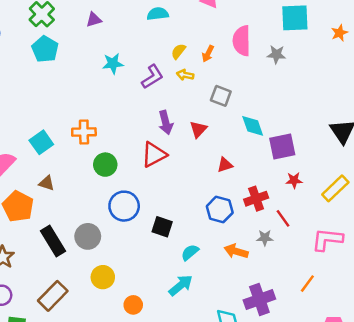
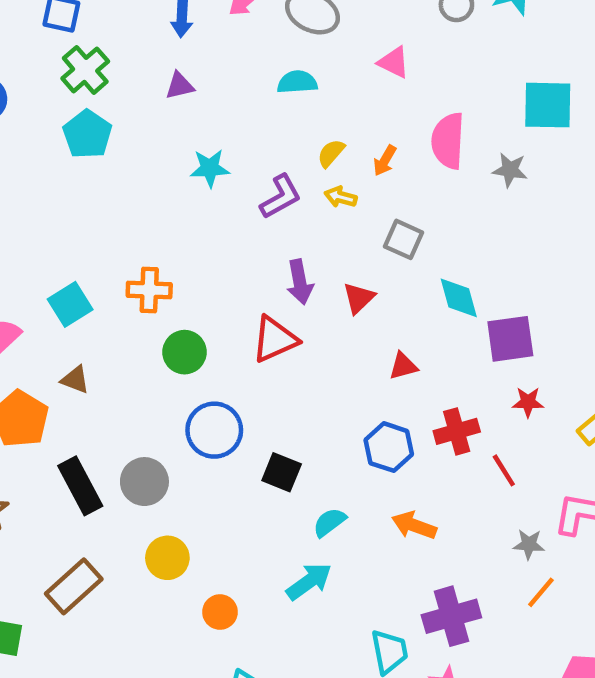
gray star: (265, 238) -> (529, 544), moved

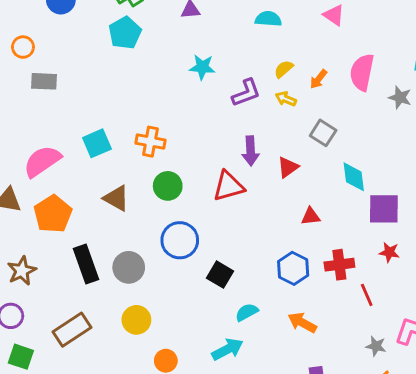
brown triangle: (75, 380) -> (116, 198), moved, size x1.4

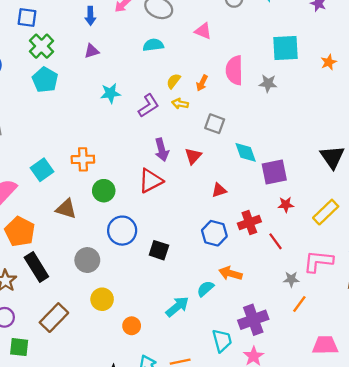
black rectangle: (86, 264) -> (36, 267), moved
cyan semicircle: (247, 312) -> (205, 289), moved

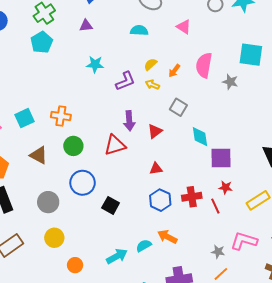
red triangle: (219, 190) -> (156, 169), moved
red line: (275, 241) -> (215, 206), moved

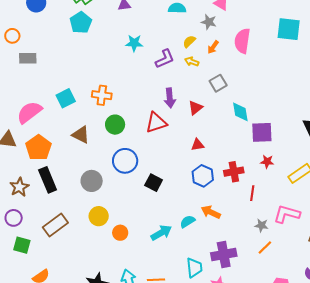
gray star: (230, 82) -> (209, 22), moved
gray square: (178, 107) -> (218, 83), turned 30
red line: (215, 206) -> (252, 193), moved, turned 35
orange circle: (75, 265) -> (120, 233), moved

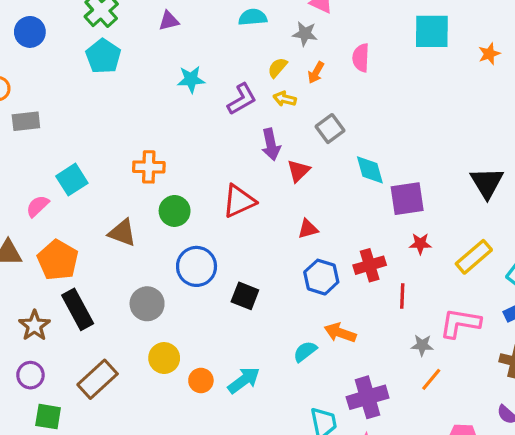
pink semicircle: (242, 41) -> (361, 58), size x0.7
cyan square: (66, 98) -> (72, 180), moved
purple arrow: (170, 98) -> (271, 144), moved
pink semicircle: (29, 112) -> (38, 206), size x0.6
cyan arrow: (161, 233) -> (244, 380), moved

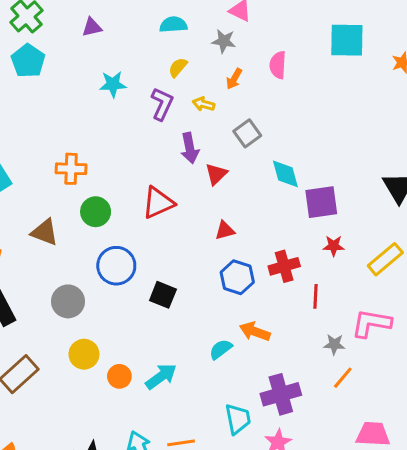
yellow semicircle: (277, 68) -> (178, 67), moved
purple L-shape: (242, 99) -> (162, 104), turned -36

